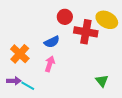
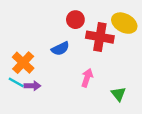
pink arrow: (50, 64) -> (87, 78), moved
purple arrow: (14, 81) -> (32, 86), moved
cyan line: (28, 86) -> (16, 82), moved

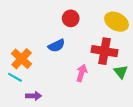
red cross: (100, 37) -> (105, 51), moved
purple arrow: (32, 86) -> (34, 96), moved
green triangle: (118, 94) -> (121, 72), moved

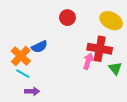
blue semicircle: (56, 46) -> (39, 47), moved
pink arrow: (82, 73) -> (88, 61), moved
cyan line: (15, 77) -> (23, 74), moved

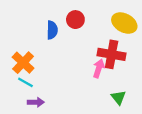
blue semicircle: (39, 47) -> (52, 30), moved, turned -63
green triangle: (115, 68) -> (118, 98), moved

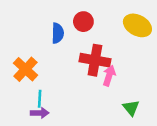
red cross: (112, 54) -> (95, 60), moved
cyan line: (25, 82) -> (40, 99), moved, turned 63

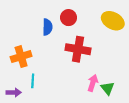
orange cross: (25, 69) -> (21, 57), turned 30
pink arrow: (109, 76) -> (93, 83), moved
purple arrow: (40, 113) -> (14, 92), moved

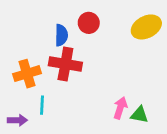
yellow ellipse: (113, 21) -> (146, 27), turned -55
red cross: (78, 49) -> (65, 64), moved
green triangle: (108, 88) -> (139, 115), turned -40

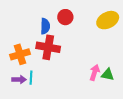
pink arrow: (120, 108) -> (95, 72), moved
green triangle: (139, 115) -> (108, 74), moved
purple arrow: (17, 120) -> (19, 80), moved

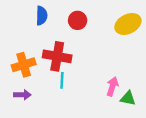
blue semicircle: (45, 26) -> (42, 16), moved
green triangle: (108, 74) -> (128, 98), moved
cyan line: (31, 78) -> (62, 80), moved

